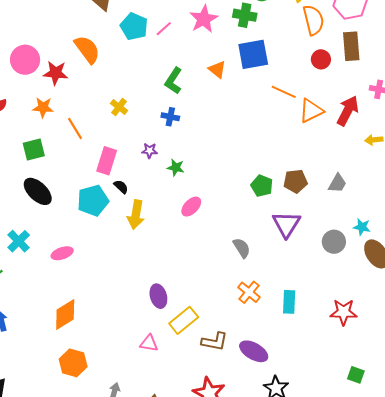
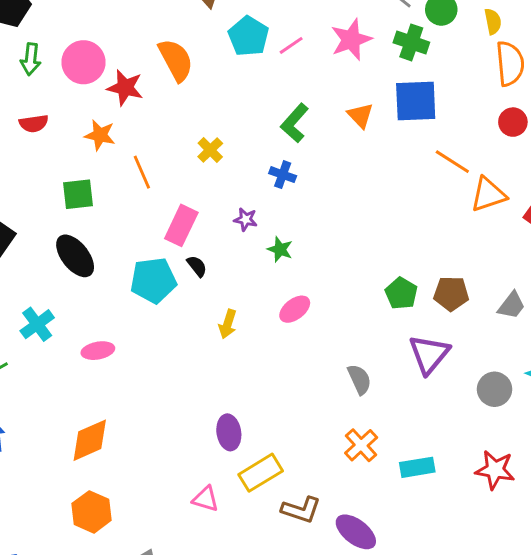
yellow arrow: (136, 215) -> (228, 324), moved, size x0.7
cyan rectangle: (289, 302) -> (417, 467), turned 70
red star: (344, 312) -> (495, 470), moved

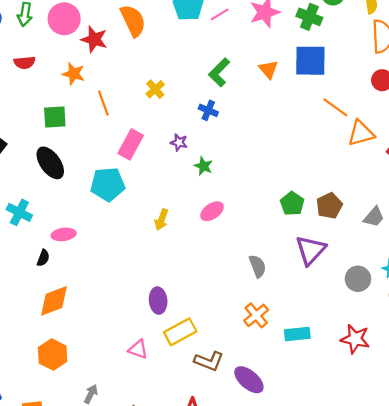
black semicircle: (197, 266) -> (43, 258), moved, turned 56
brown pentagon: (451, 294) -> (329, 206), turned -30
cyan cross: (37, 324) -> (19, 212), turned -30

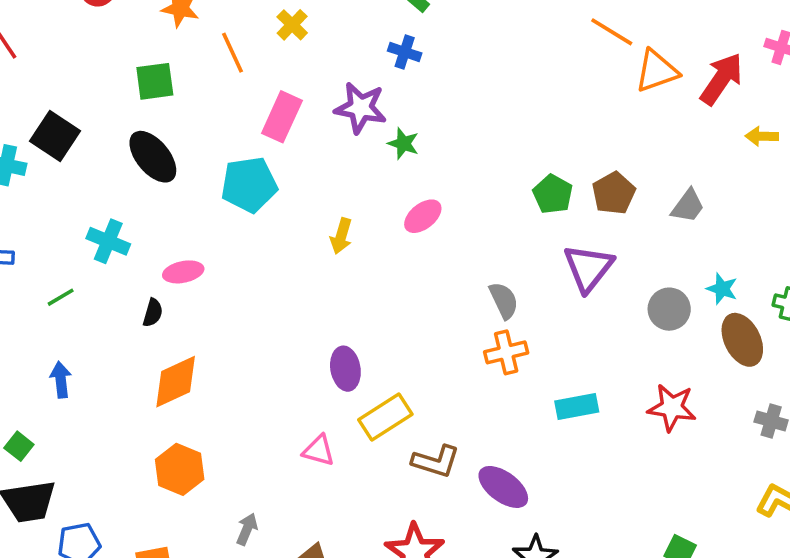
yellow cross: (155, 89) -> (292, 25), moved
purple star: (179, 142) -> (361, 108), size x1.8
orange cross: (256, 315) -> (506, 352), moved, turned 30

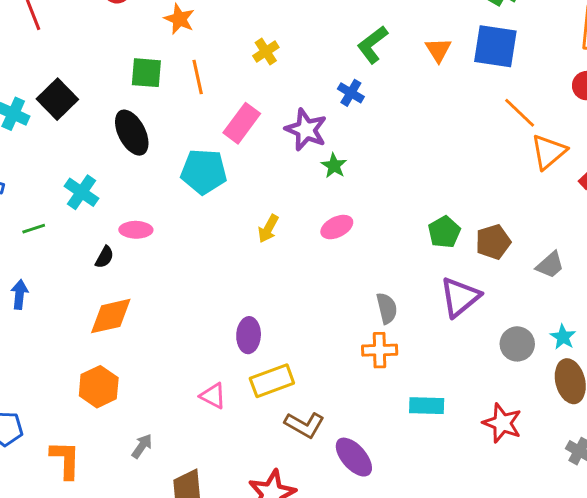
orange line: (232, 53) -> (198, 77), moved
orange triangle: (657, 71) -> (549, 152), turned -33

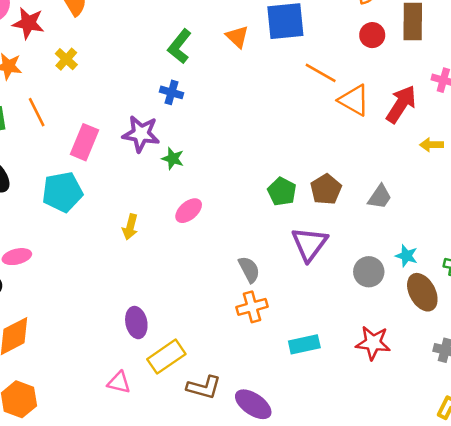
yellow cross: (266, 52) -> (66, 59), moved
orange triangle: (549, 152) -> (354, 100), turned -36

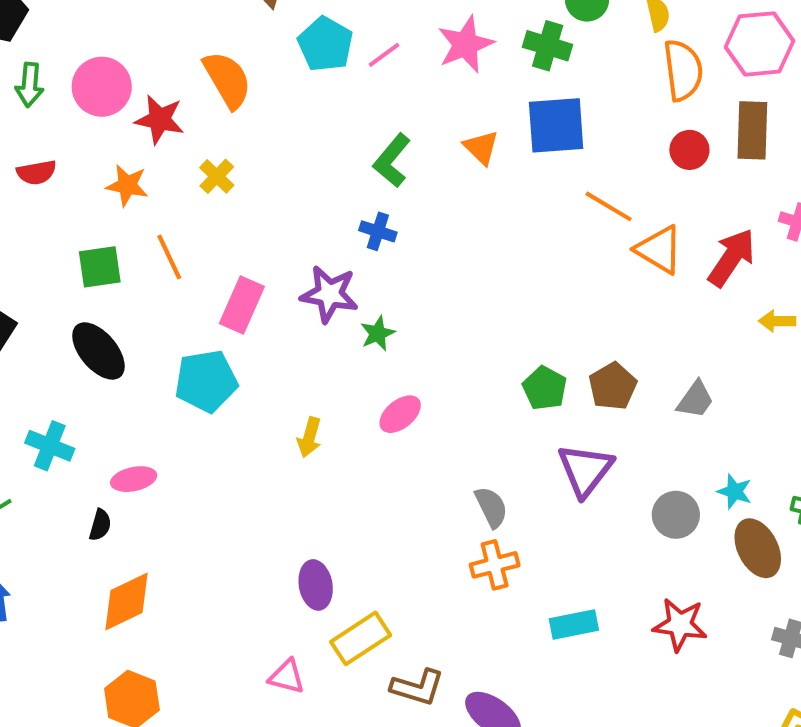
green star: (173, 159) -> (378, 333), turned 30

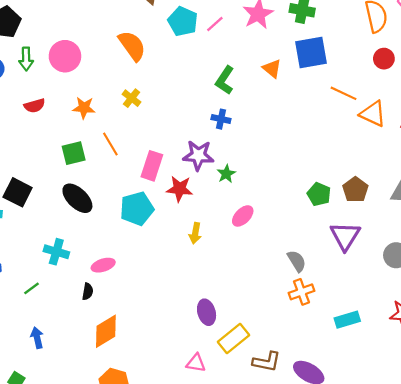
red star: (160, 119) -> (180, 189), moved

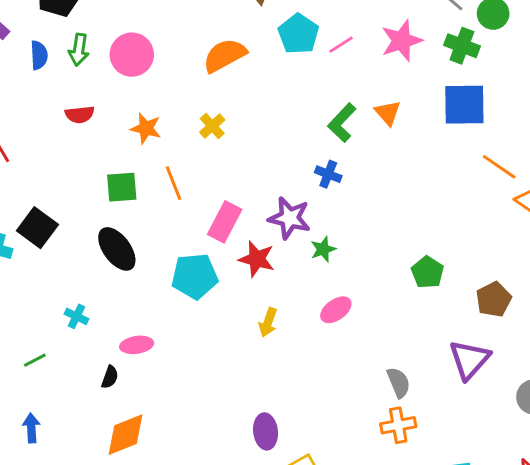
orange semicircle: (132, 46) -> (225, 55), turned -92
orange triangle: (272, 68) -> (388, 113), moved
green pentagon: (319, 194) -> (428, 272), moved
cyan cross: (56, 252) -> (76, 316), size x0.7

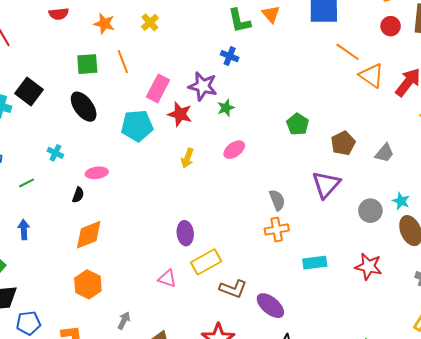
green L-shape: (342, 123) -> (239, 21), turned -56

